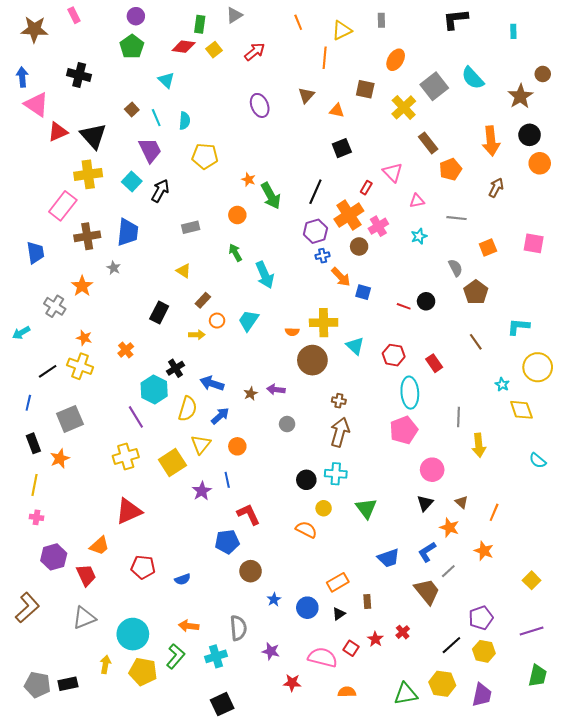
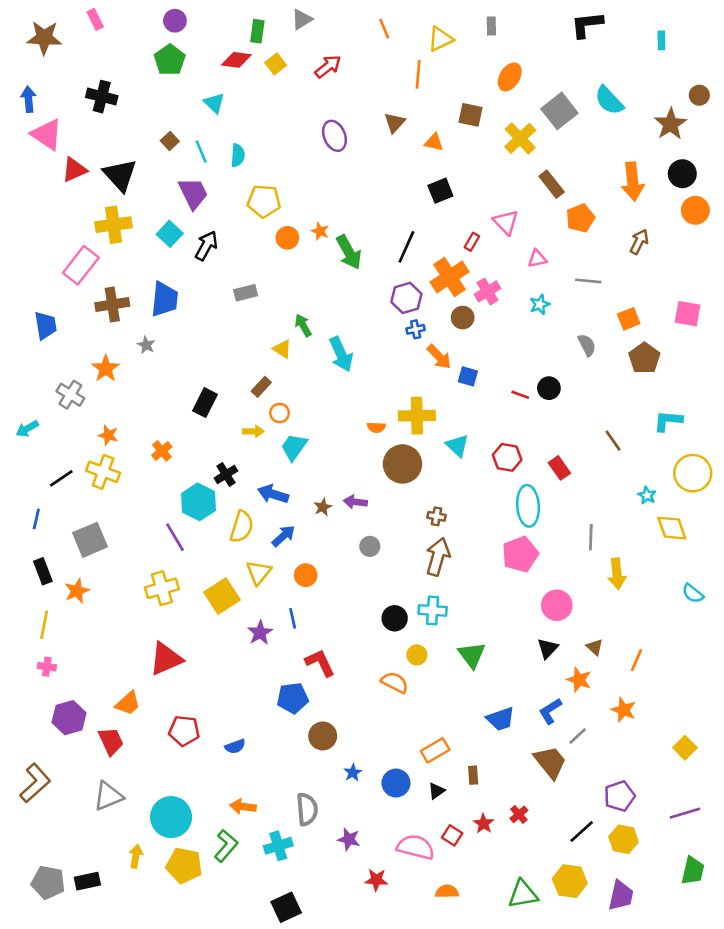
orange circle: (237, 215) -> (287, 238), moved
yellow triangle: (184, 271) -> (282, 349), moved
brown pentagon: (476, 292) -> (644, 358), moved
cyan trapezoid: (248, 321) -> (294, 447), moved

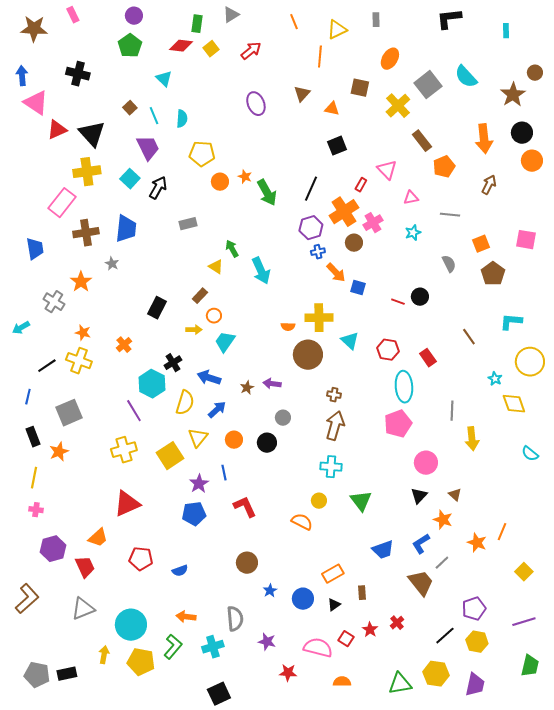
black circle: (395, 618) -> (267, 443), moved
orange line: (637, 660) -> (502, 532), moved
blue pentagon: (293, 698) -> (194, 514), moved

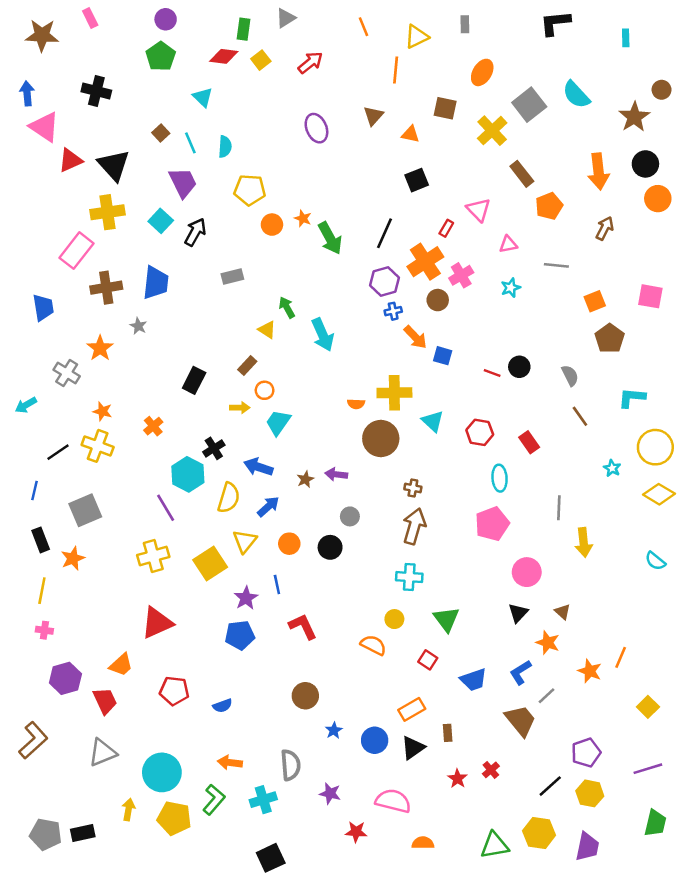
gray semicircle: (449, 264) -> (570, 375), moved
cyan ellipse: (404, 387) -> (500, 478), size x0.7
yellow diamond: (514, 404) -> (659, 494), moved, turned -40
black triangle: (334, 605) -> (413, 748), size x1.5
red square: (346, 639) -> (428, 660), moved

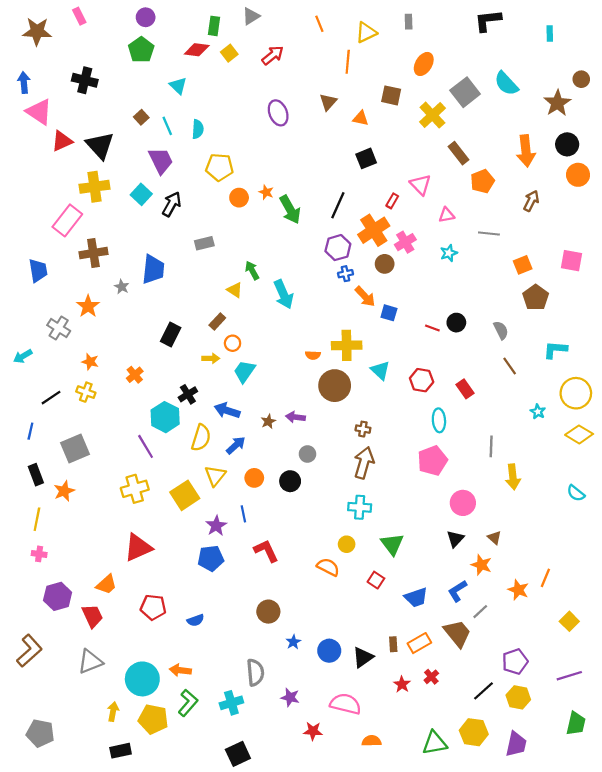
blue trapezoid: (156, 283) -> (153, 269), moved
yellow cross: (98, 446) -> (86, 392), size x0.7
orange rectangle: (412, 709) -> (419, 643), moved
orange arrow: (230, 763) -> (180, 670), moved
black rectangle: (83, 833) -> (121, 751), moved

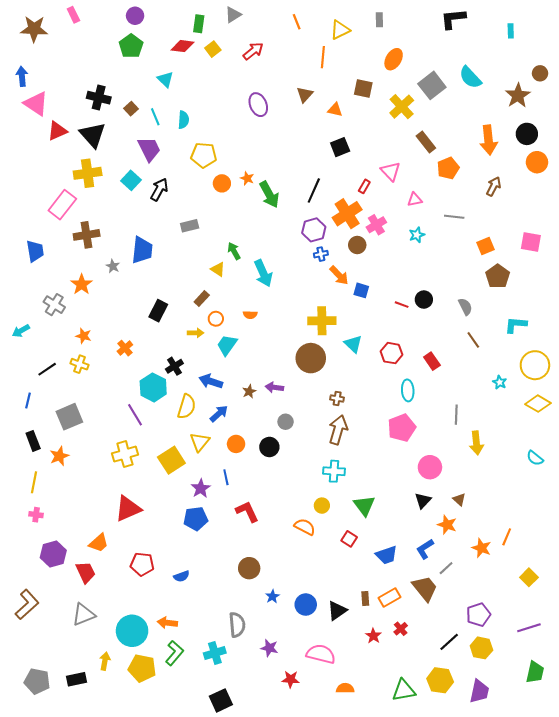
black cross: (85, 80) -> (99, 98), moved
orange semicircle: (313, 355) -> (250, 315), moved
black rectangle: (121, 751) -> (76, 679), moved

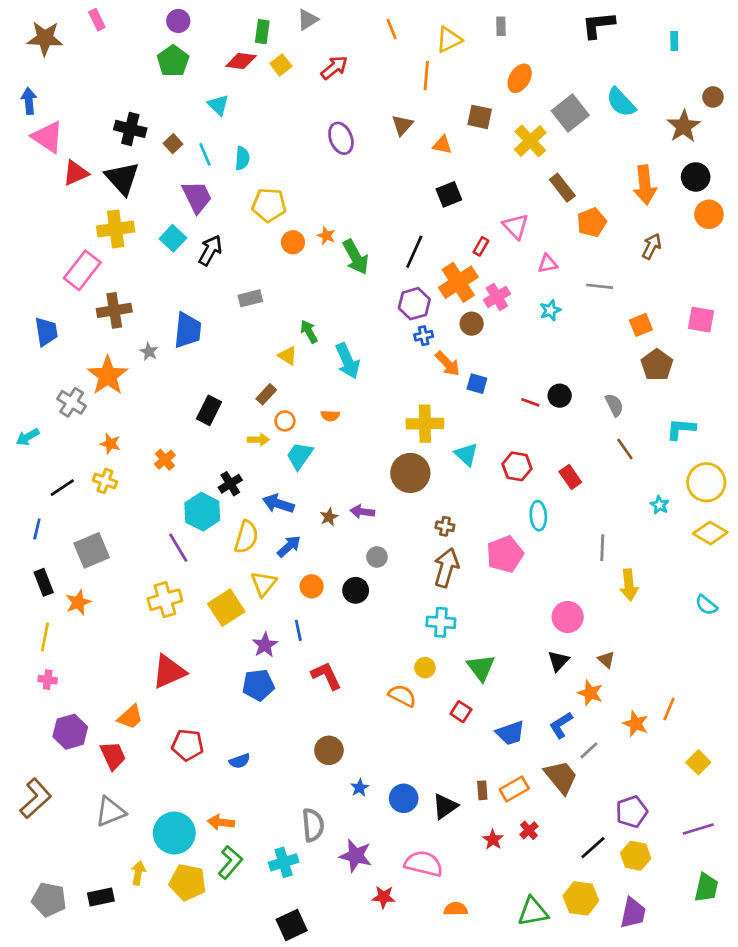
orange star: (82, 284) -> (108, 376), size x1.4
pink pentagon: (402, 428) -> (505, 554), moved
purple star: (269, 648) -> (356, 856), size x1.4

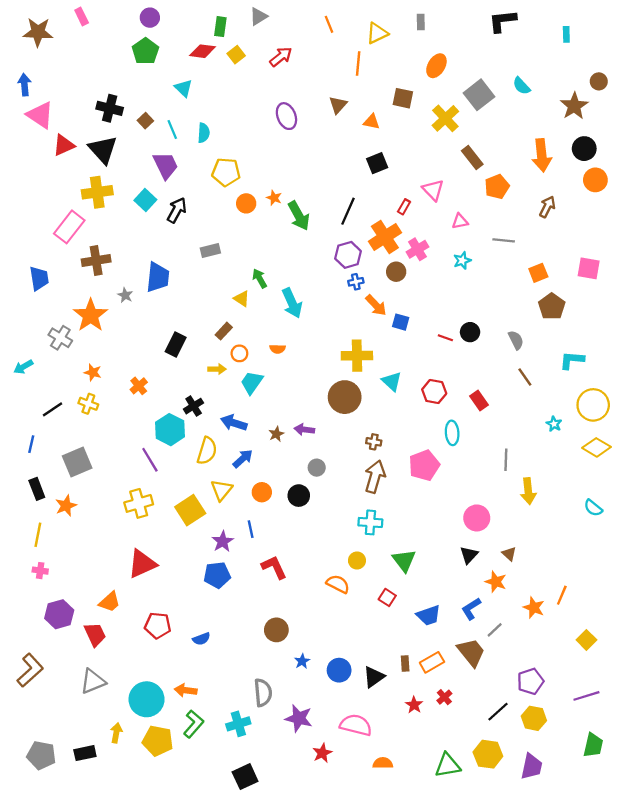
cyan semicircle: (621, 102) -> (522, 86), size x0.7
red star: (384, 897) -> (322, 753), turned -30

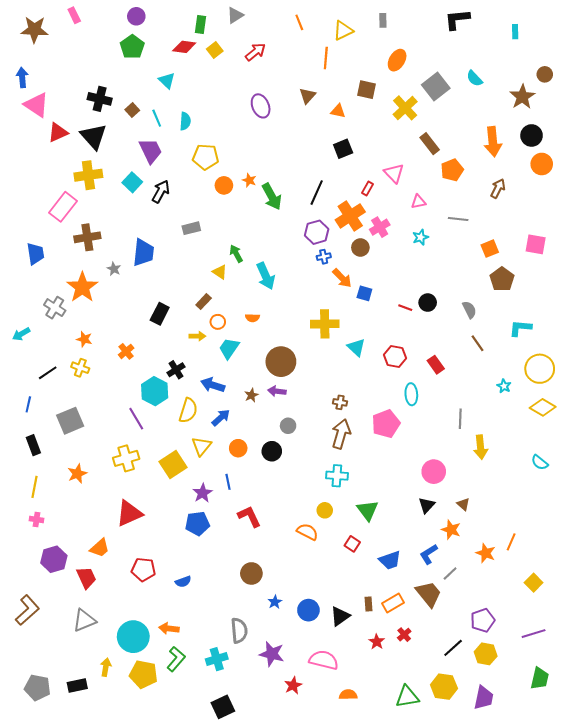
brown circle: (345, 397) -> (281, 362), moved
orange star: (66, 506) -> (77, 474), moved

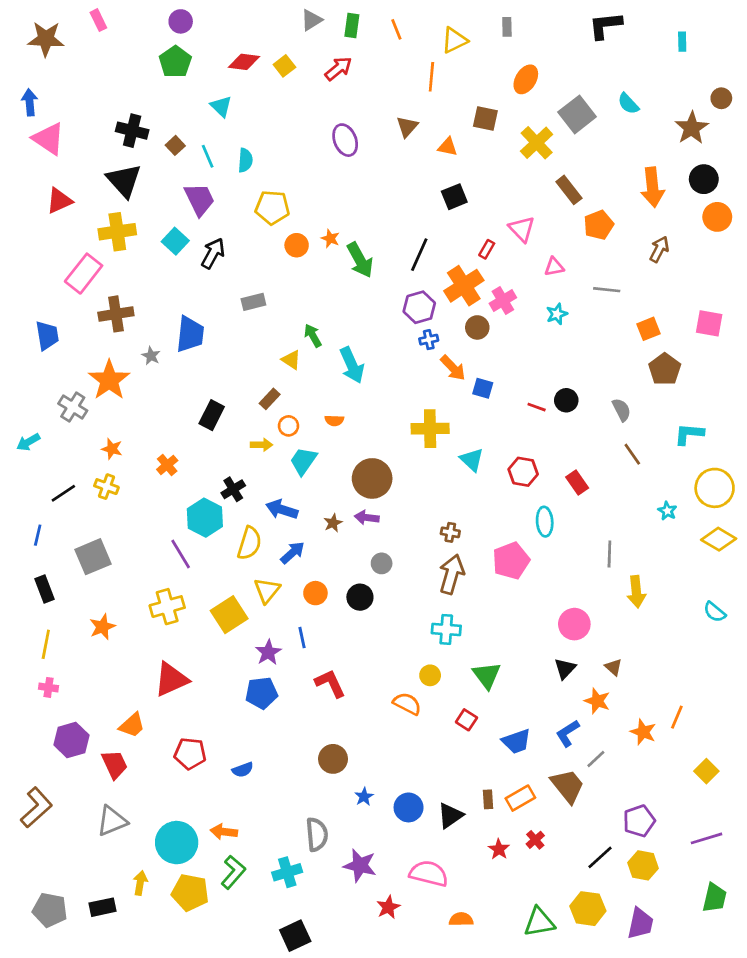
green rectangle: (200, 24) -> (352, 25), moved
red triangle: (58, 132) -> (59, 201), moved

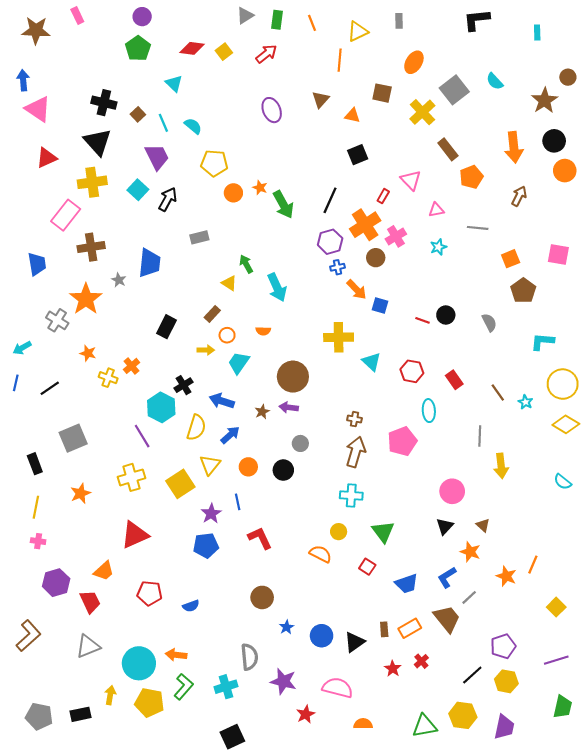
cyan semicircle: (245, 160) -> (193, 126), turned -54
brown line: (632, 454) -> (498, 393), moved
yellow cross: (106, 487) -> (108, 378), moved
blue line: (38, 535) -> (16, 383), moved

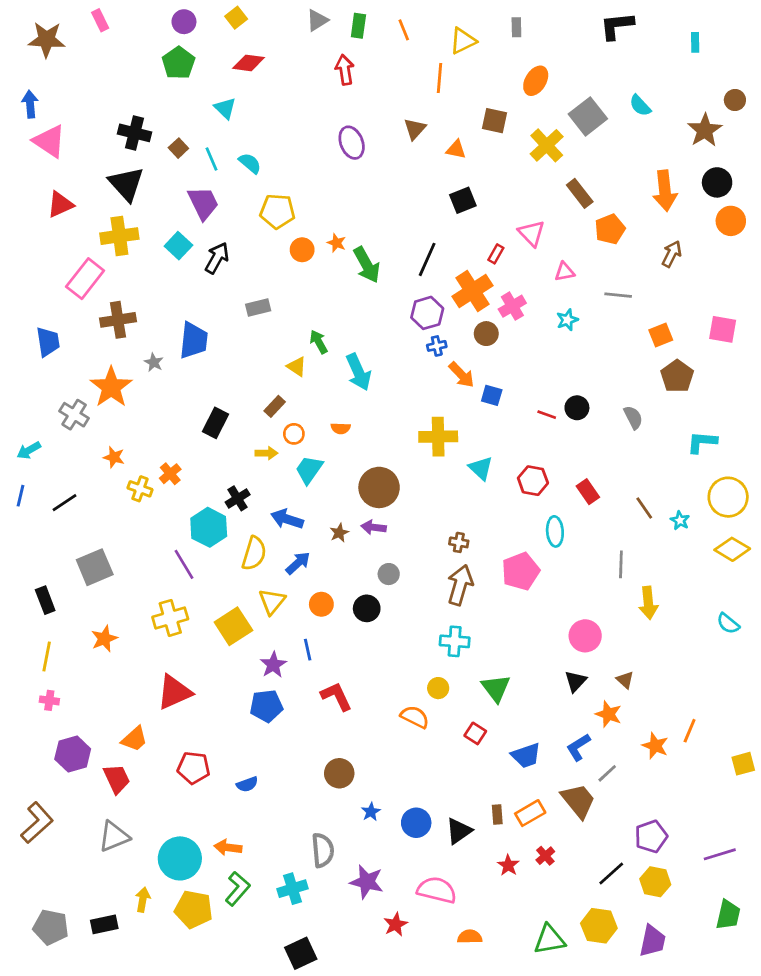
yellow square: (224, 52) -> (236, 18), moved
red arrow: (266, 54) -> (345, 70), turned -60
yellow square: (556, 607) -> (743, 764), moved, turned 30

